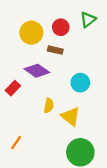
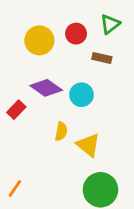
brown rectangle: (55, 50) -> (102, 58), moved
cyan circle: (80, 83) -> (81, 95), moved
orange line: (16, 143) -> (15, 188), moved

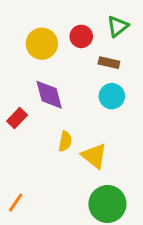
purple diamond: (46, 88) -> (49, 95), turned 40
cyan circle: (81, 95) -> (112, 96), moved

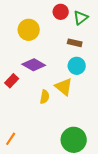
red circle: (81, 36) -> (61, 12), moved
purple diamond: (49, 95) -> (34, 65), turned -45
yellow triangle: (94, 156) -> (64, 87), moved

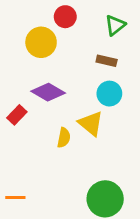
red circle: (61, 12) -> (65, 17), moved
orange line: (11, 139) -> (15, 197), turned 56

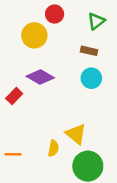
yellow triangle: (91, 123) -> (76, 134), moved
yellow semicircle: (64, 138) -> (53, 148), moved
orange line: (15, 197) -> (13, 154), moved

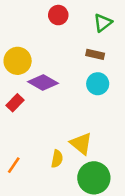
yellow circle: (34, 35) -> (18, 61), moved
orange line: (13, 154) -> (14, 165), turned -56

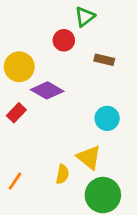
red circle: (58, 15) -> (64, 40), moved
green triangle: (103, 23) -> (85, 17), moved
cyan circle: (98, 84) -> (107, 118), moved

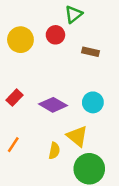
yellow circle: (19, 67) -> (20, 40), moved
purple diamond: (47, 90) -> (53, 105), moved
orange line: (15, 181) -> (13, 145), moved

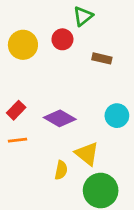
cyan circle: (93, 102) -> (117, 116), moved
orange line: (13, 145) -> (18, 140), moved, turned 49

